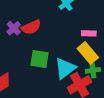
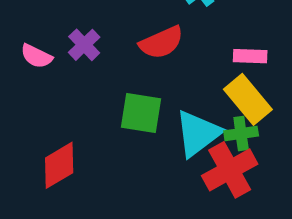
red semicircle: (31, 27) -> (161, 43), moved
green cross: (93, 70) -> (241, 133), moved

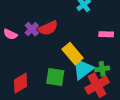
red semicircle: (161, 43) -> (48, 28), moved
yellow rectangle: (248, 99) -> (73, 54), moved
green square: (141, 113) -> (55, 77), moved

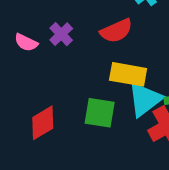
red semicircle: (48, 28) -> (116, 31), moved
yellow rectangle: (73, 54) -> (128, 74), turned -40

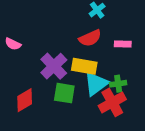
red semicircle: (116, 31) -> (90, 38), moved
purple cross: (61, 34) -> (54, 66), moved, size x1.6

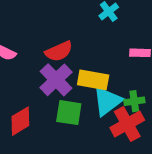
red semicircle: (90, 38) -> (59, 51), moved

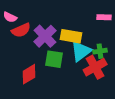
red semicircle: (59, 51) -> (21, 30), moved
red diamond: (20, 121) -> (29, 74), moved

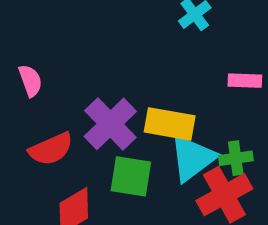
pink semicircle: (10, 17) -> (30, 81), turned -136
red semicircle: (21, 30) -> (51, 149), moved

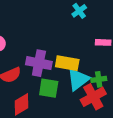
purple cross: (110, 124) -> (39, 63), turned -35

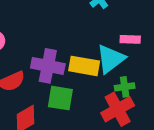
cyan triangle: (78, 79) -> (111, 59), moved

